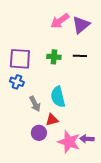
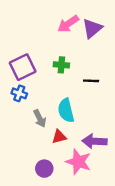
black line: (80, 56) -> (91, 81), moved
purple square: (20, 59) -> (23, 67), turned -30
purple circle: (39, 133) -> (44, 169), moved
purple arrow: (87, 139) -> (94, 141), moved, size x1.5

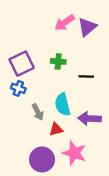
purple arrow: (94, 141) -> (89, 119), moved
purple circle: (44, 169) -> (42, 159), size x1.5

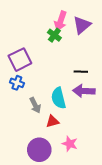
pink arrow: (65, 23) -> (61, 21), turned -36
green cross: (58, 61) -> (54, 35), moved, turned 32
purple arrow: (89, 119) -> (84, 91), moved
pink star: (74, 153) -> (70, 144), size x0.7

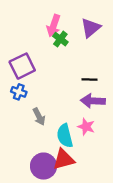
pink arrow: (61, 21) -> (54, 26), moved
cyan semicircle: (59, 98) -> (65, 136), moved
red triangle: (52, 121) -> (64, 159), moved, size x1.5
pink star: (70, 144) -> (86, 127), moved

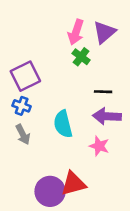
pink arrow: (54, 26) -> (76, 32), moved
green cross: (60, 39) -> (81, 57), moved
gray arrow: (39, 117) -> (23, 134), moved
cyan semicircle: (65, 136) -> (63, 124), moved

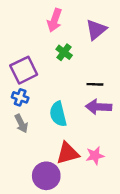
pink arrow: (76, 32) -> (55, 20), moved
green cross: (81, 57) -> (64, 52), moved
pink star: (99, 146) -> (95, 156), moved, turned -30
red triangle: (73, 184) -> (68, 153), moved

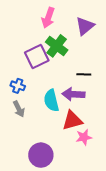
green cross: (64, 52) -> (57, 46), size x1.5
purple square: (24, 70) -> (37, 56), moved
purple arrow: (99, 107) -> (73, 94), moved
red triangle: (68, 153) -> (72, 120), moved

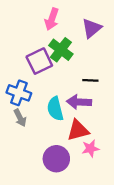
blue cross: (18, 86) -> (19, 93), size x1.5
purple circle: (41, 155) -> (56, 159), moved

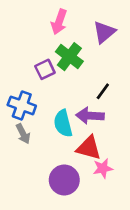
purple square: (39, 61) -> (45, 69), size x0.7
black line: (90, 80) -> (103, 91), turned -56
red triangle: (78, 130) -> (89, 148), turned 30

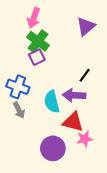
pink arrow: (59, 22) -> (34, 18), moved
green cross: (69, 57) -> (38, 41), moved

